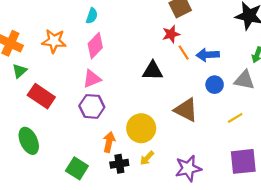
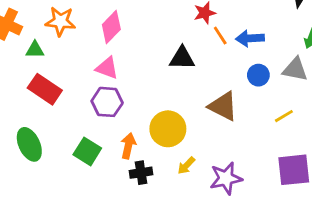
green triangle: (20, 71) -> (35, 50), moved, turned 42
pink triangle: (92, 79) -> (107, 68), turned 42
yellow arrow: (147, 158) -> (186, 166), moved
green square: (77, 168) -> (87, 151), moved

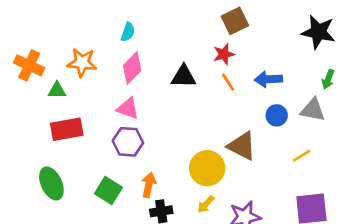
orange line: (220, 35) -> (228, 82), moved
black triangle: (182, 58) -> (183, 76), moved
red rectangle: (45, 89) -> (67, 129), turned -44
yellow circle: (168, 129) -> (207, 168), moved

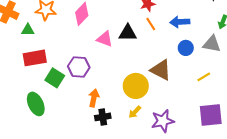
black triangle: (183, 76) -> (128, 33), moved
pink triangle: (128, 108) -> (105, 39), moved
green ellipse: (51, 183) -> (36, 104), moved
green square: (108, 190) -> (55, 78), moved

